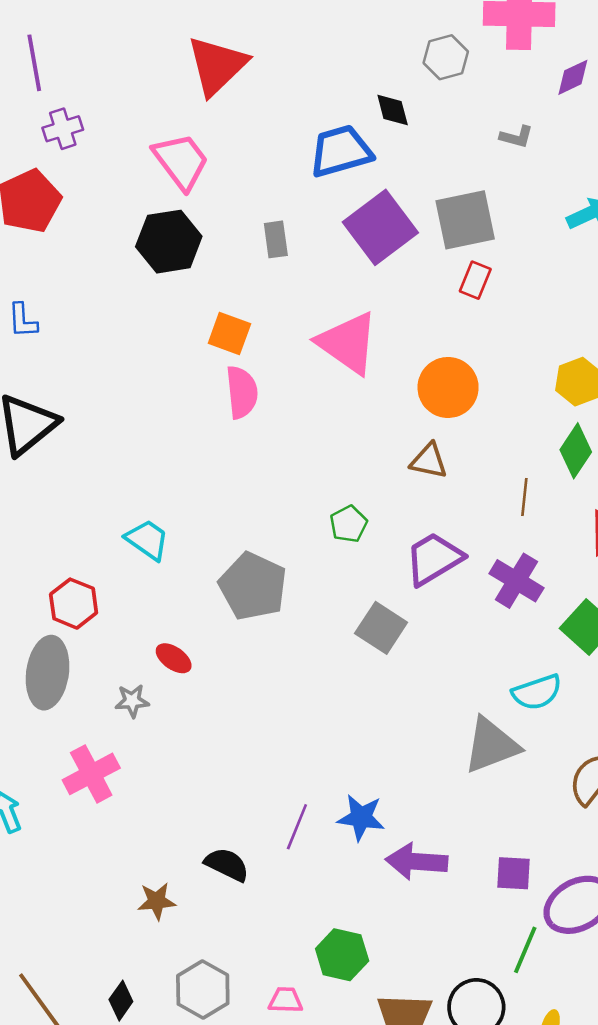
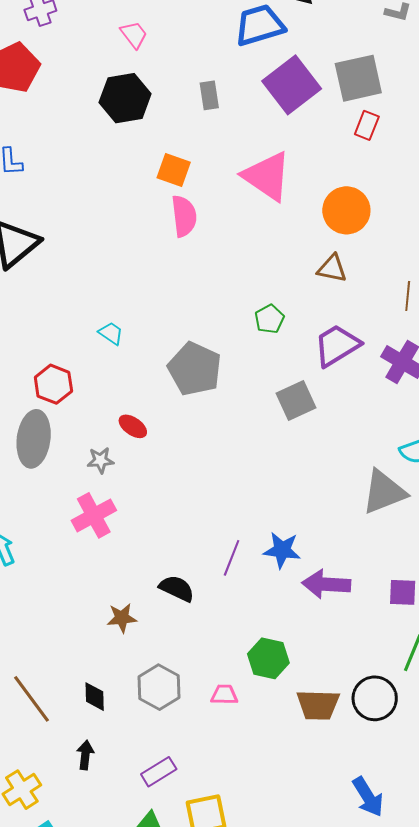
pink trapezoid: (181, 161) -> (134, 35), size x0.6
cyan trapezoid: (147, 540) -> (111, 333), size x0.7
gray square: (381, 628) -> (296, 400), turned 33
pink cross: (91, 774) -> (94, 515), moved
black diamond: (121, 1001) -> (95, 697), turned -36

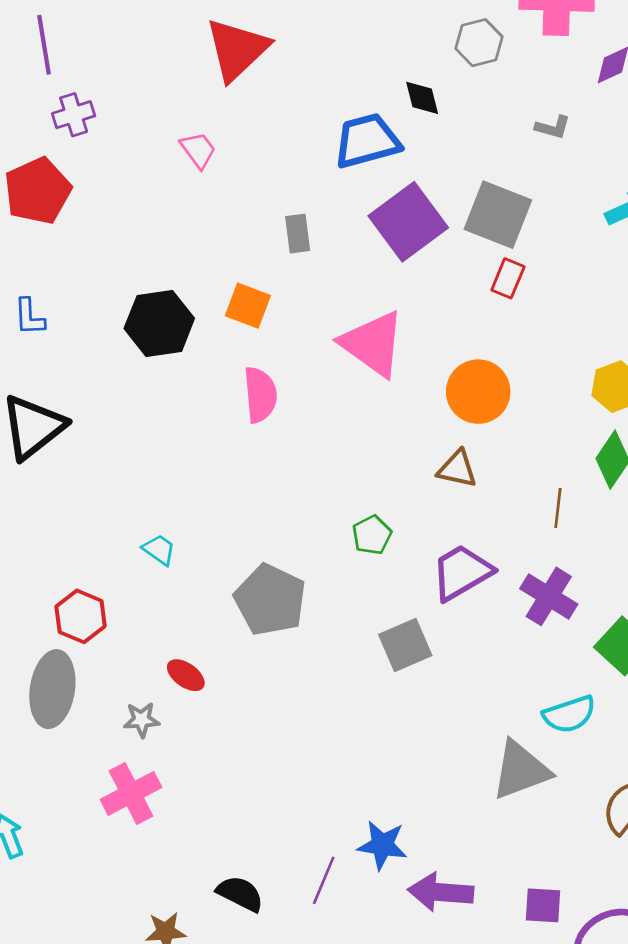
gray square: (358, 78) -> (498, 215), turned 33
black hexagon: (125, 98) -> (159, 323), moved
orange square: (174, 170) -> (248, 306), moved
purple line: (232, 558) -> (324, 880), moved

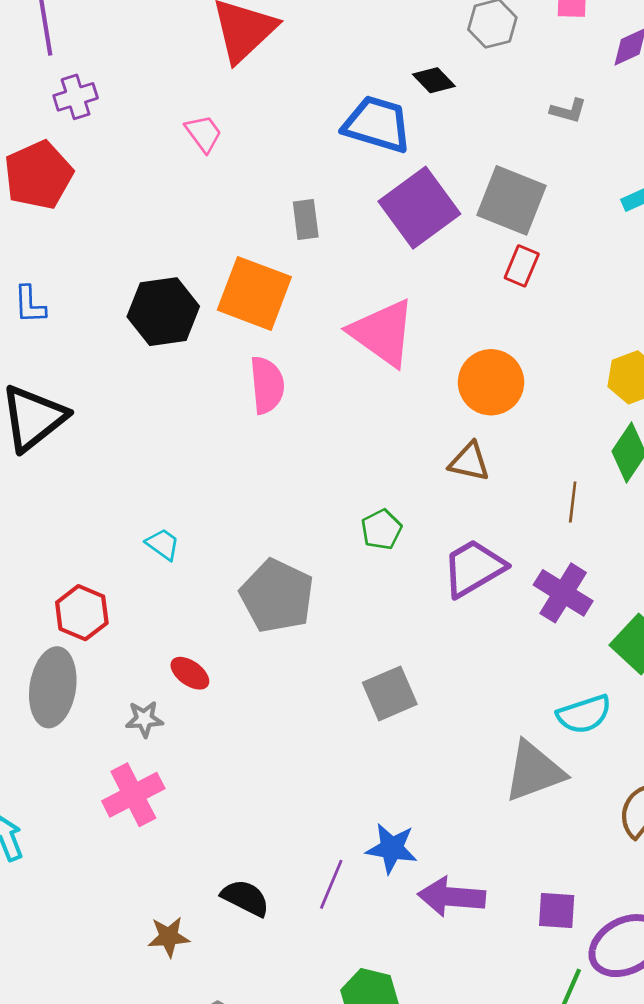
black diamond: (422, 98) -> (434, 80), turned -30
blue trapezoid: (367, 141) -> (377, 124), turned 32
orange square: (248, 306) -> (254, 293), size x1.6
gray square: (405, 645) -> (390, 693), moved

